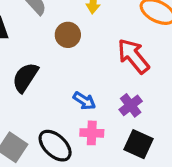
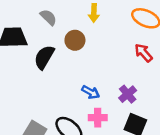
red arrow: (133, 56) -> (143, 53), moved, size x0.7
black semicircle: (25, 77) -> (44, 57), moved

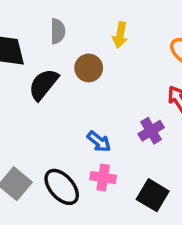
gray semicircle: (48, 17) -> (58, 31), turned 36
purple cross: (128, 94) -> (151, 131), moved

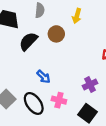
purple cross: (151, 131) -> (90, 84), moved
blue arrow: (99, 142) -> (43, 77), moved

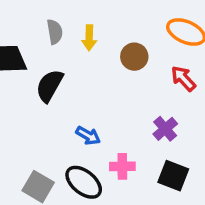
yellow arrow: (77, 16) -> (89, 38), moved
brown circle: (56, 34) -> (134, 57), moved

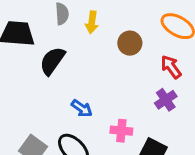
purple cross: (165, 129) -> (166, 100), moved
pink cross: (122, 166) -> (121, 131), moved

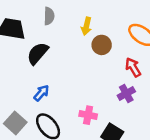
yellow arrow: (92, 22) -> (86, 26), moved
blue arrow: (82, 108) -> (41, 93), moved, turned -90

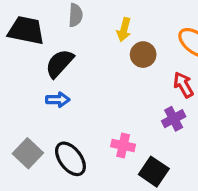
blue arrow: (41, 93) -> (58, 100), moved, turned 48

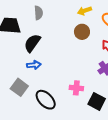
yellow arrow: (124, 30) -> (84, 11), moved, turned 64
gray square: (28, 153) -> (19, 87), moved

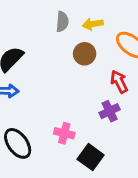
gray semicircle: (39, 13) -> (62, 22), moved

